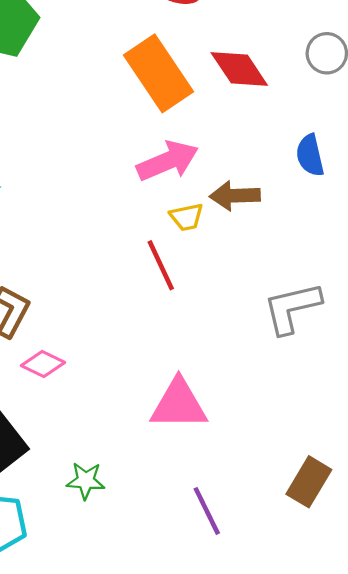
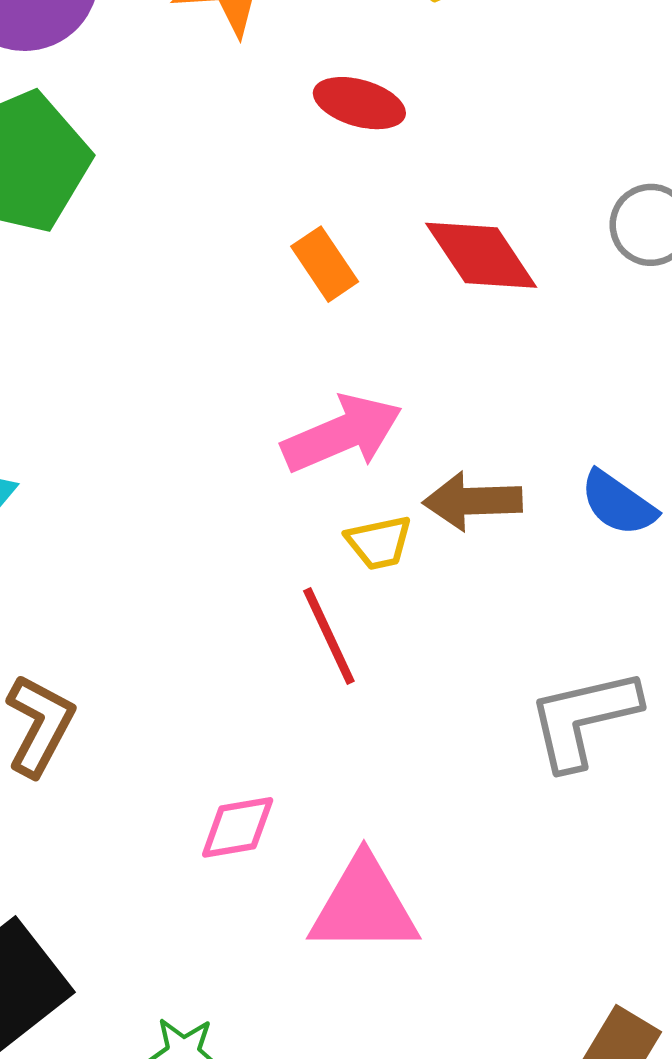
orange rectangle: (159, 73) -> (325, 264), size x0.5
blue semicircle: (310, 155) -> (618, 503), moved, turned -42
pink diamond: (43, 364) -> (238, 827), moved, turned -36

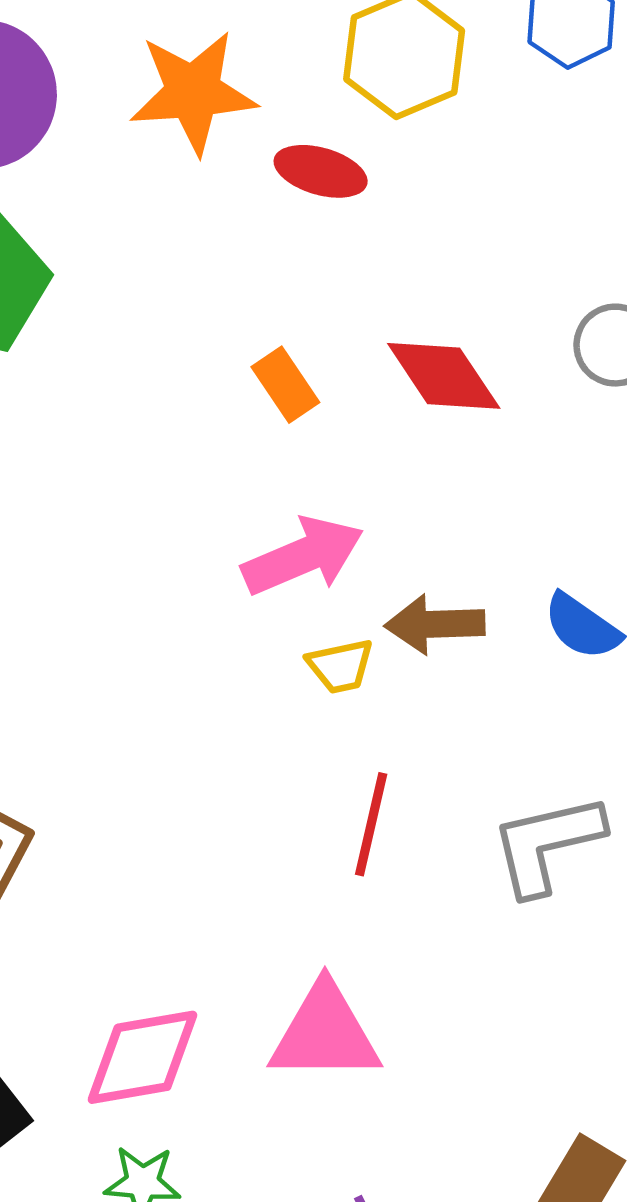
red ellipse: (359, 103) -> (321, 171), moved
red line: (329, 636) -> (371, 824), moved, turned 38
pink diamond: (238, 827) -> (143, 1057), moved, size x1.5

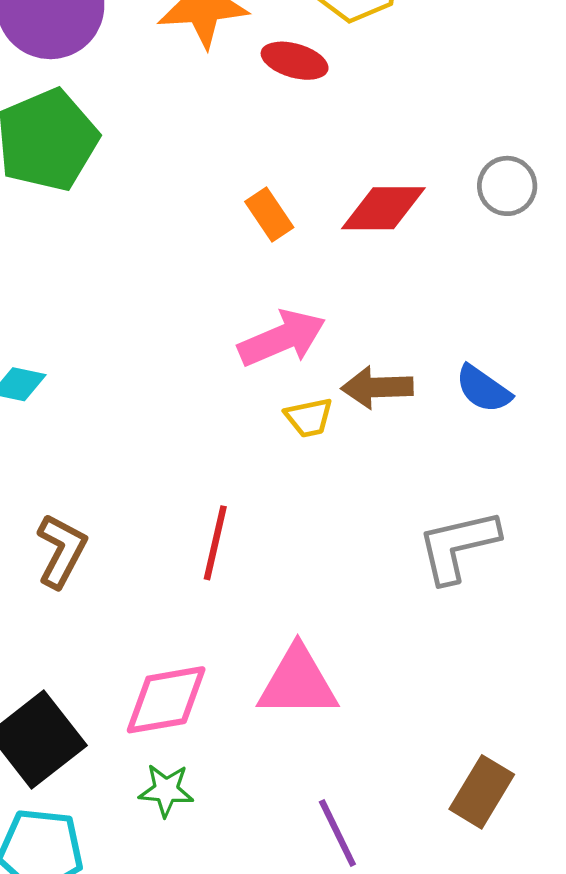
red diamond: (444, 376) -> (383, 208), turned -56
red line: (371, 824) -> (215, 543), moved

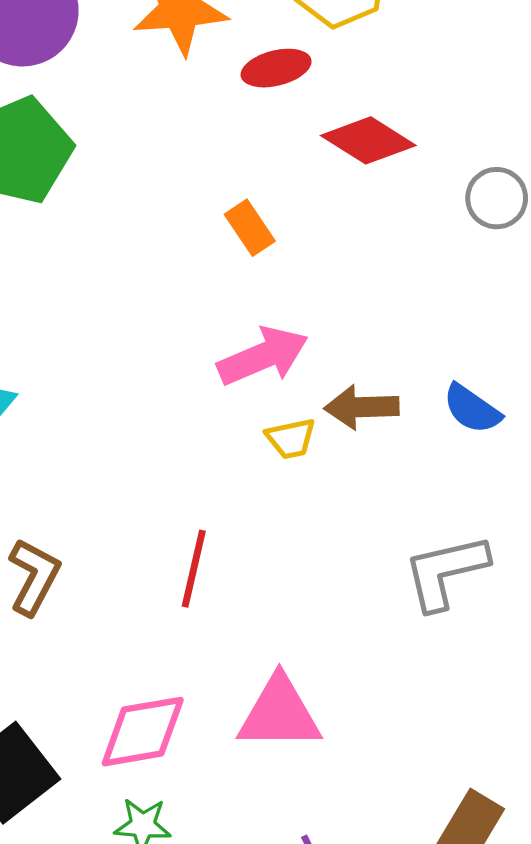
red ellipse: (295, 61) -> (276, 68), turned -30
red diamond: (383, 208) -> (368, 140), moved, turned 32

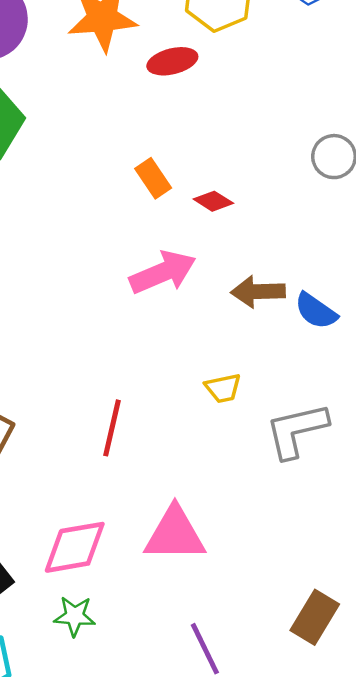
red diamond: (368, 140) -> (213, 201), moved, size x0.6
brown arrow: (362, 407) -> (258, 292), moved
yellow trapezoid: (291, 438) -> (223, 388), moved

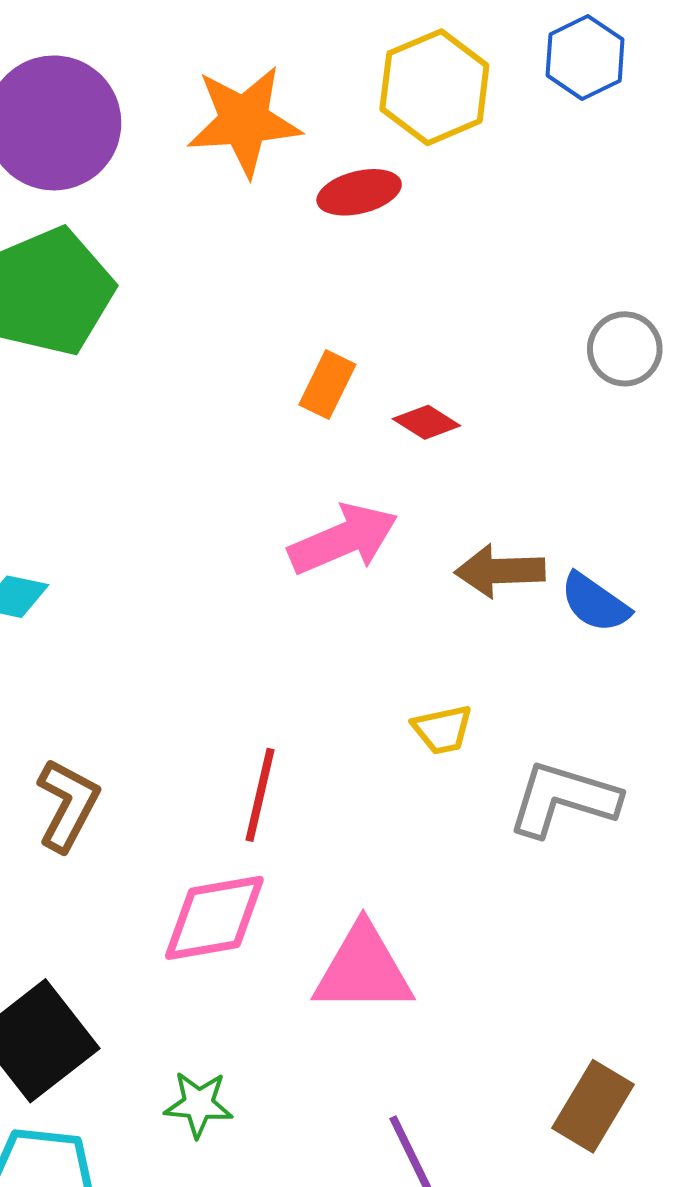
orange rectangle: (153, 178) -> (327, 385), turned 60
gray L-shape: (297, 430) -> (563, 799), turned 30
pink diamond: (75, 547) -> (214, 918), moved

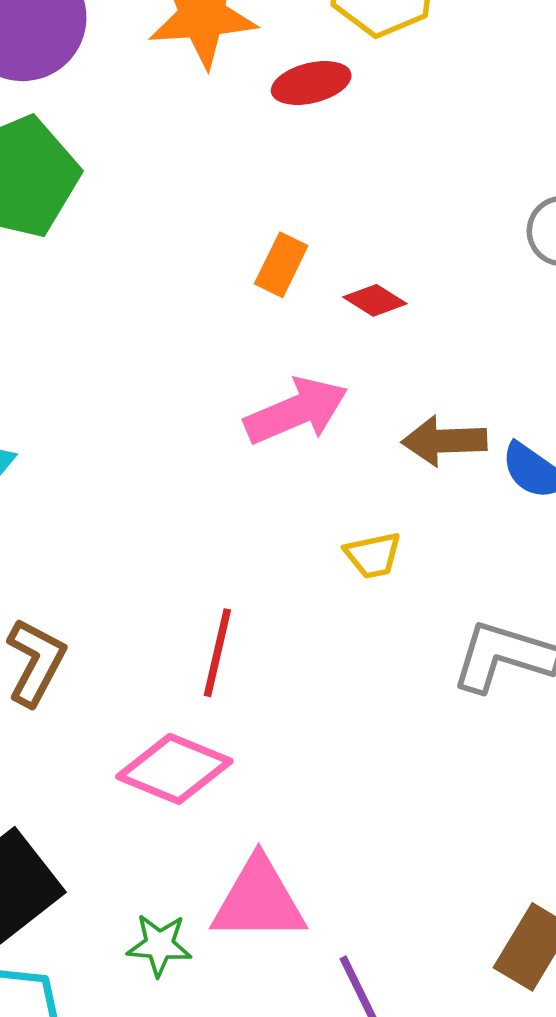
yellow trapezoid: (442, 730) -> (373, 555), moved
pink diamond: (214, 918) -> (174, 769), turned 32
pink triangle: (363, 969) -> (259, 900), moved

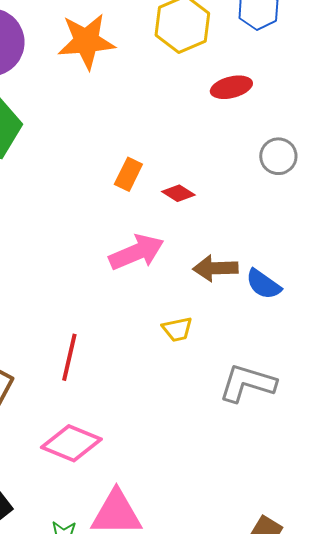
red ellipse: (311, 83) -> (231, 87), moved
red line: (217, 653) -> (69, 357), moved

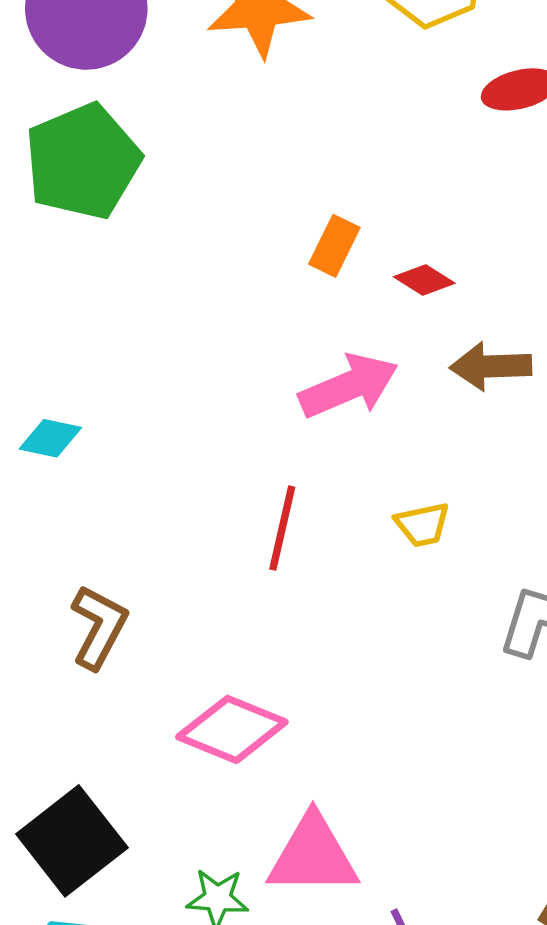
brown arrow: (215, 268) -> (491, 366), moved
red line: (69, 357) -> (282, 528), moved

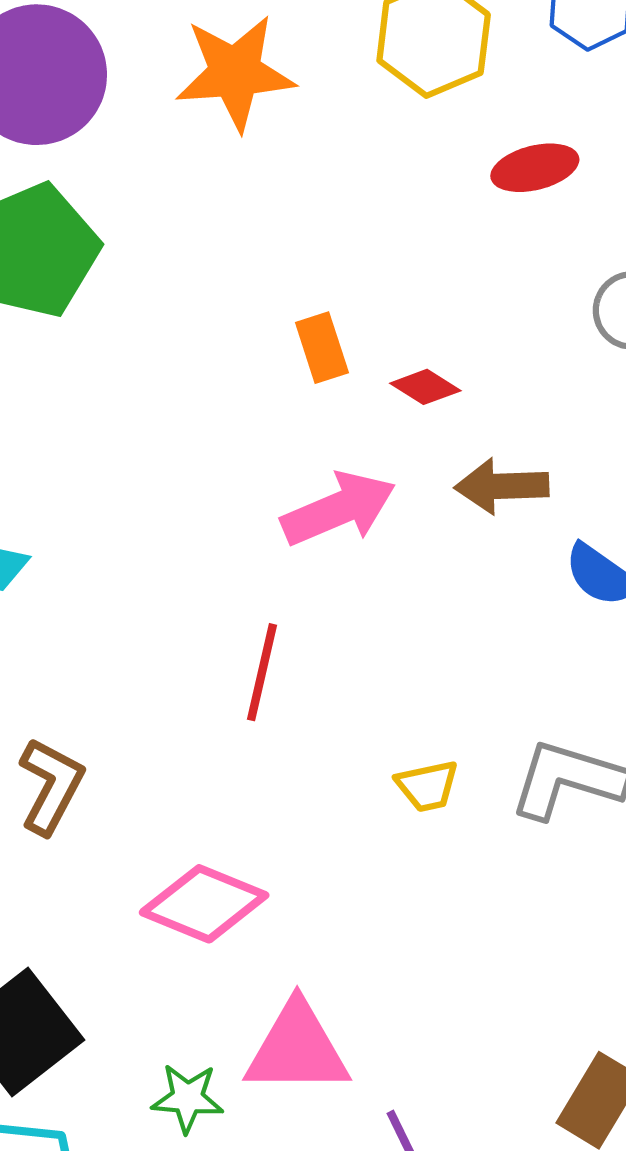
orange rectangle: (334, 246) -> (322, 348), turned -44
yellow trapezoid: (422, 524) -> (427, 786), moved

